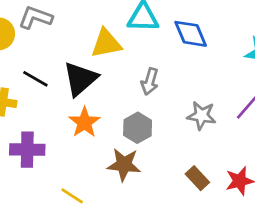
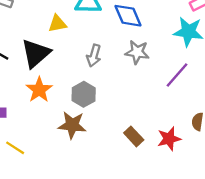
yellow triangle: (106, 43) -> (57, 24), size x0.7
gray star: (202, 116) -> (137, 52), moved
yellow line: (72, 196) -> (15, 148), moved

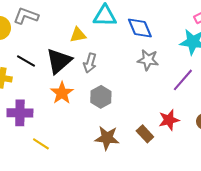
gray arrow: (94, 56) -> (90, 63), moved
brown star: (72, 125) -> (107, 138), moved
red star: (169, 139) -> (169, 120), moved

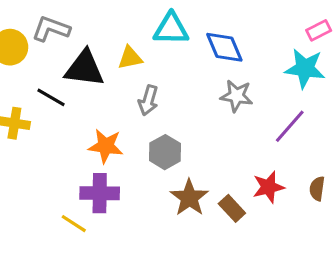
black triangle: (59, 61) -> (84, 68), moved, turned 48
orange star: (62, 93) -> (106, 146), turned -30
purple cross: (20, 113) -> (100, 193), moved
brown star: (107, 138) -> (189, 198), moved, turned 30

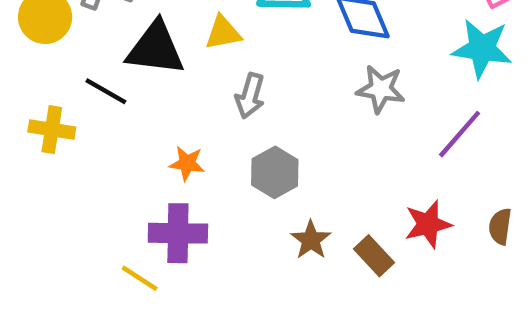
orange star: (106, 146) -> (187, 163), size x0.7
brown star: (189, 198) -> (311, 240), size x0.7

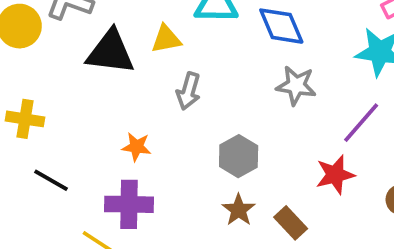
black line: (106, 91) -> (51, 180), moved
gray hexagon: (275, 172) -> (239, 156), moved
red star: (428, 224) -> (335, 175), moved

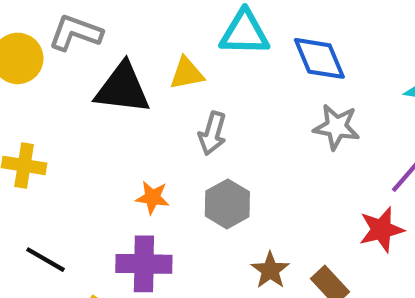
gray hexagon: (239, 156) -> (227, 204), moved
black line: (51, 180) -> (46, 260), moved

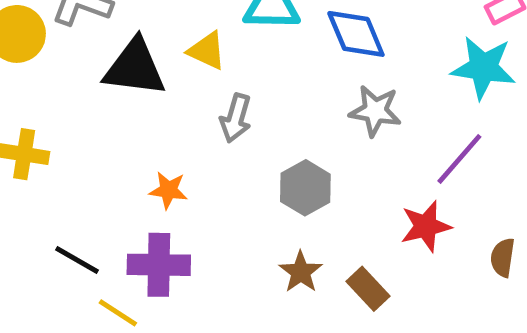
yellow triangle: (187, 73) -> (207, 51), turned 36
gray hexagon: (227, 204) -> (305, 188), moved
black line: (46, 260) -> (77, 260), moved

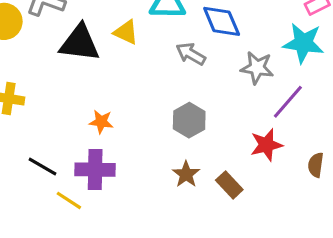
gray star: (375, 111) -> (257, 68), moved
gray arrow: (236, 118) -> (191, 54), moved, turned 104

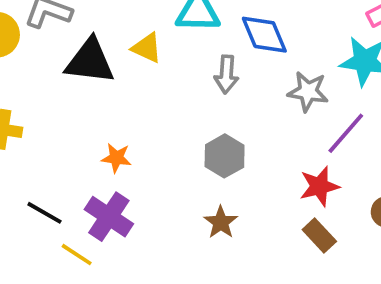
gray arrow: (191, 54) -> (226, 74), turned -116
purple cross: (95, 170) -> (109, 217), turned 33
brown rectangle: (229, 185) -> (319, 236), moved

